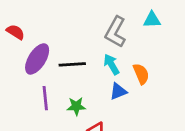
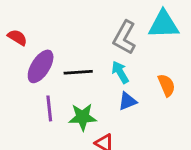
cyan triangle: (152, 20) -> (164, 24), size x1.6
orange semicircle: (141, 74) -> (167, 85), moved
green star: (76, 106) -> (83, 117), size x1.4

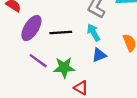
purple line: (49, 108) -> (38, 61), turned -48

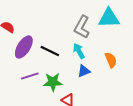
black line: (61, 32) -> (50, 51), turned 30
purple line: (38, 61) -> (30, 76), turned -54

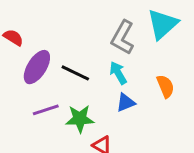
cyan triangle: (109, 18) -> (162, 24), turned -40

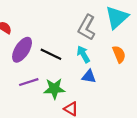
orange semicircle: (165, 86) -> (119, 54), moved
blue triangle: (126, 102) -> (89, 76), turned 32

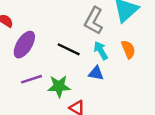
black line: (51, 54) -> (69, 49), moved
cyan arrow: (83, 54) -> (101, 51), moved

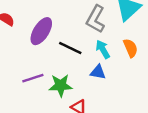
purple ellipse: (24, 45) -> (41, 31), moved

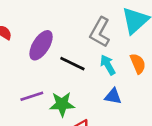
blue triangle: (98, 72) -> (113, 96), moved

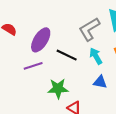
gray L-shape: (100, 32) -> (89, 29), turned 30
purple line: (32, 96) -> (33, 66), moved

